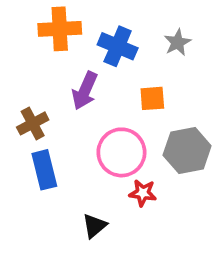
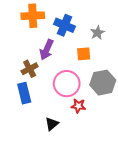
gray star: (177, 42) -> (97, 33), moved
brown cross: (33, 123) -> (30, 69), moved

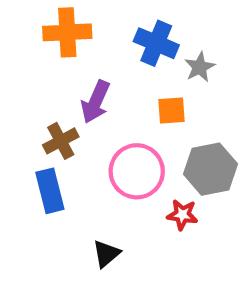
blue cross: (65, 25) -> (156, 43), moved
red star: (78, 106) -> (182, 215), moved

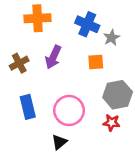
brown cross: (61, 141) -> (19, 63), moved
pink circle: (137, 171) -> (69, 110), moved
red star: (182, 215) -> (112, 123), moved

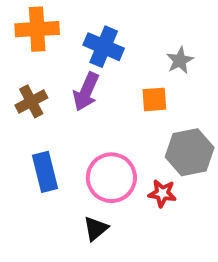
orange cross: (37, 18) -> (37, 29), moved
blue cross: (87, 24) -> (104, 47), moved
red star: (112, 123) -> (162, 193), moved

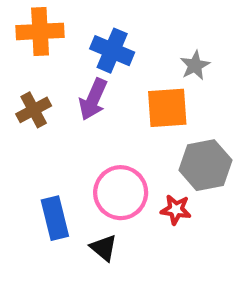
orange square: (154, 99) -> (167, 108), size x1.5
blue rectangle: (45, 172) -> (55, 218), moved
black triangle: (96, 229) -> (104, 248), turned -40

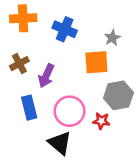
purple arrow: (93, 99) -> (46, 76), moved
blue rectangle: (55, 218) -> (29, 108), moved
black triangle: (104, 248) -> (60, 143), size x1.5

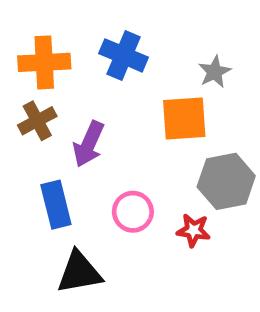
orange cross: (23, 18) -> (44, 62), moved
pink circle: (70, 111) -> (133, 212), size x0.7
black triangle: (60, 143) -> (79, 272), moved, turned -50

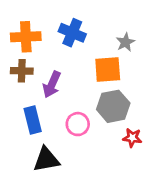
brown cross: (37, 121) -> (22, 71), turned 30
gray hexagon: (226, 181) -> (113, 106), moved
red star: (194, 230) -> (132, 138), moved

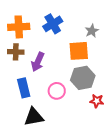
blue cross: (72, 33) -> (53, 24), turned 36

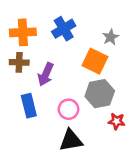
orange square: (79, 51) -> (95, 61), turned 30
black triangle: (34, 117) -> (71, 140), moved

